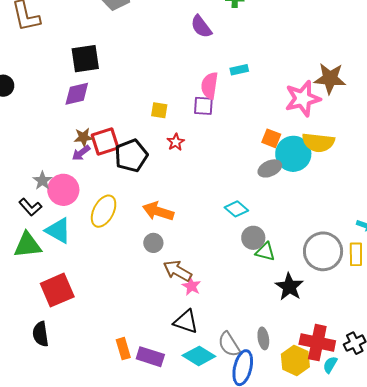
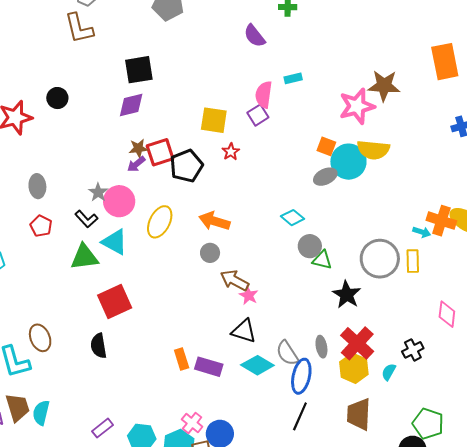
purple square: (203, 106) -> (258, 115), turned -35
yellow square: (159, 110) -> (214, 120), size x1.6
red cross: (317, 343) -> (357, 343), moved, turned 32

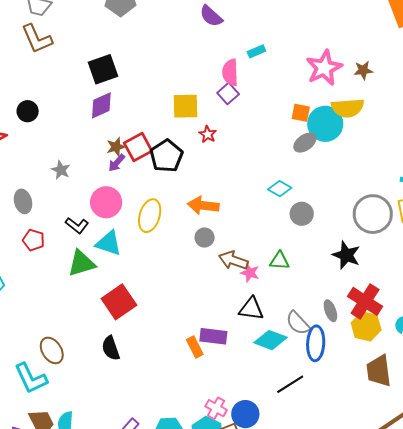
brown star: (384, 86) -> (363, 70), moved, size x0.6
gray star: (98, 192) -> (61, 170), moved
green triangle: (322, 260) -> (279, 261), moved
purple rectangle: (209, 367) -> (213, 336), moved
black line: (300, 416) -> (290, 384), moved, turned 44

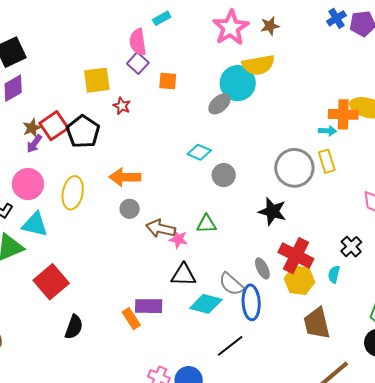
orange square: (301, 113) -> (168, 81), moved
black semicircle: (111, 348) -> (74, 327), moved, turned -135

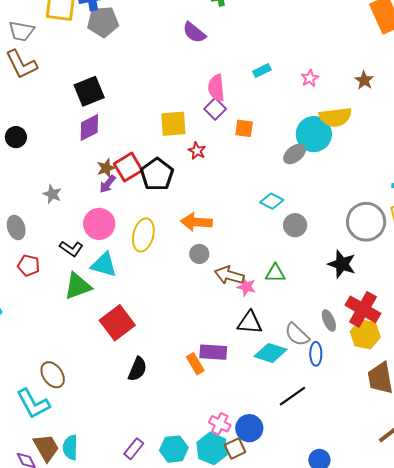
cyan rectangle: (162, 18) -> (262, 71), moved
brown star: (270, 26) -> (364, 80), moved, turned -30
pink star: (231, 28) -> (310, 78), size x0.5
blue ellipse: (251, 302) -> (316, 354), size x0.7

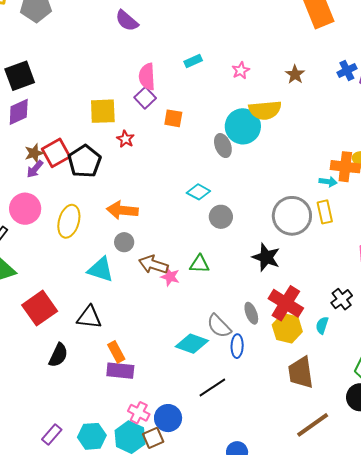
gray ellipse: (295, 154) -> (223, 146), turned -75
cyan triangle: (104, 265) -> (101, 270), moved
black triangle: (250, 323) -> (89, 317), moved
purple rectangle: (213, 352) -> (120, 371), moved

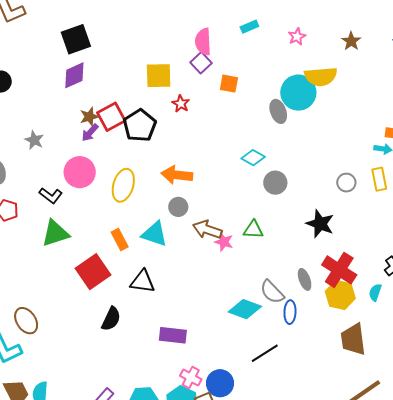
gray circle: (292, 216) -> (346, 183), size x0.5
orange rectangle: (116, 352) -> (120, 239), moved

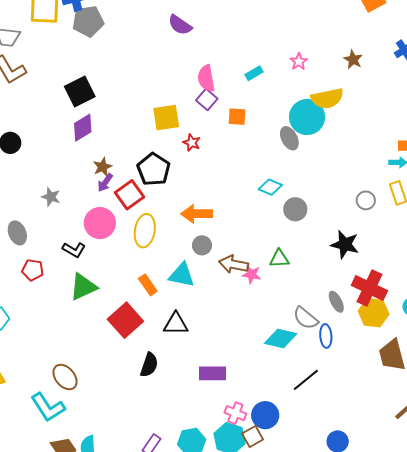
cyan rectangle: (249, 27) -> (254, 73), moved
red square: (111, 117) -> (130, 195), moved

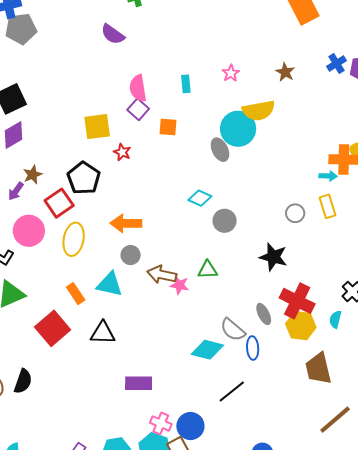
cyan rectangle: (254, 73) -> (186, 84), turned -66
purple arrow: (105, 183) -> (16, 191), moved
black semicircle: (149, 365) -> (23, 381), moved

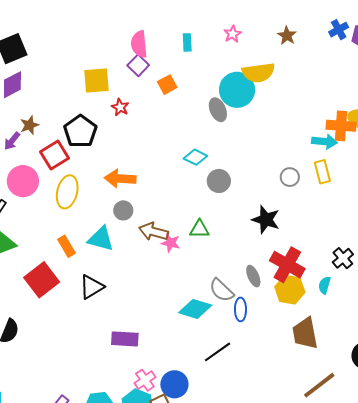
orange square: (168, 127) -> (167, 85), turned -36
cyan arrow: (328, 176) -> (324, 141), size x1.4
black triangle: (103, 333) -> (92, 287), turned -36
pink cross: (161, 423) -> (145, 380), turned 30

